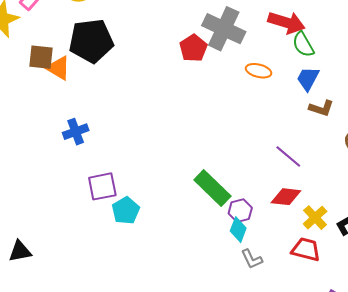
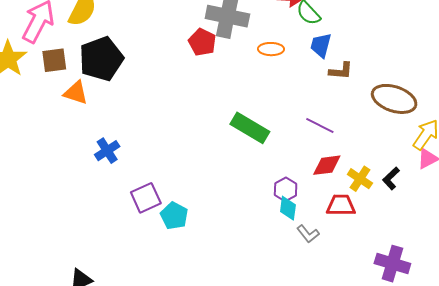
brown square: (41, 57) -> (54, 60), moved
green rectangle: (212, 188) -> (250, 128), moved
red trapezoid: (306, 249) -> (341, 205), moved

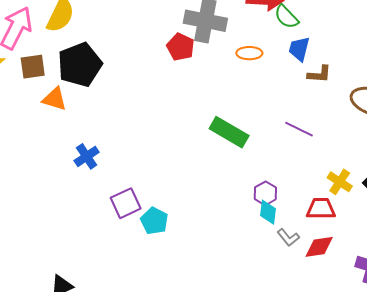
red diamond: (327, 165) -> (319, 247), moved

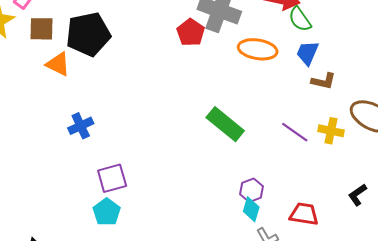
orange ellipse: (249, 53) -> (258, 49), size x1.5
yellow cross: (340, 182) -> (331, 131), moved, turned -30
cyan pentagon: (154, 221) -> (107, 212), moved

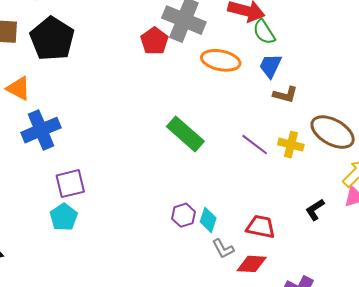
black pentagon: (88, 34) -> (52, 39), turned -30
orange triangle: (58, 64) -> (18, 88), moved
blue cross: (81, 126) -> (41, 130), size x1.5
purple hexagon: (252, 190) -> (184, 215), moved

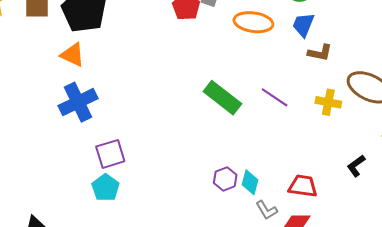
orange triangle: (18, 88) -> (72, 55), moved
purple line: (255, 145) -> (275, 97), moved

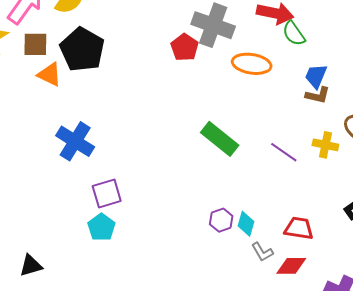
blue trapezoid: (303, 25) -> (316, 76), moved
orange triangle: (72, 55) -> (49, 74), moved
purple line: (275, 97) -> (284, 152), moved
blue cross: (78, 102) -> (75, 141), turned -33

